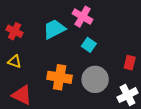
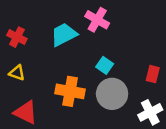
cyan square: (89, 45) -> (105, 65), moved

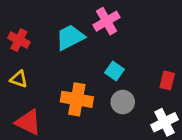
pink cross: (97, 20) -> (107, 21), turned 30
gray circle: (112, 94) -> (123, 102), size x0.7

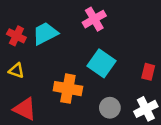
cyan trapezoid: (70, 37) -> (45, 33), moved
cyan square: (115, 71) -> (101, 63), size x1.6
gray circle: (123, 102) -> (110, 108), moved

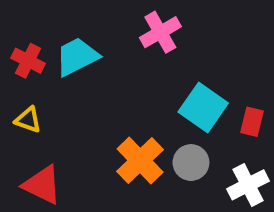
cyan square: (101, 63) -> (203, 108), moved
orange cross: (68, 89) -> (140, 160), moved, turned 36
gray circle: (110, 108) -> (191, 163), moved

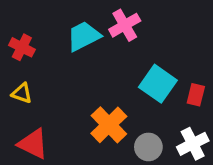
cyan trapezoid: (77, 57) -> (84, 36), moved
gray circle: (191, 163) -> (148, 147), moved

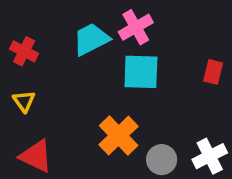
cyan square: (158, 84) -> (141, 72), moved, turned -33
yellow triangle: (22, 93) -> (24, 101), turned 35
red rectangle: (196, 95) -> (213, 72), moved

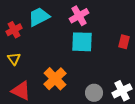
cyan trapezoid: (91, 39) -> (39, 17), moved
red cross: (24, 51) -> (14, 30), turned 35
orange cross: (119, 136) -> (55, 79), moved

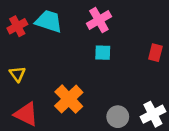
cyan trapezoid: (39, 17) -> (49, 21), turned 45
red cross: (14, 30) -> (17, 26), moved
cyan square: (82, 42) -> (103, 53), size x0.6

